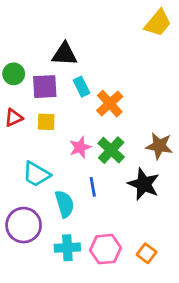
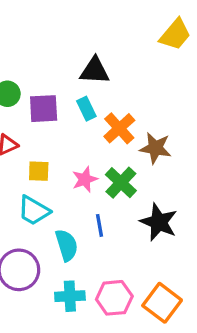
black triangle: (65, 54) -> (95, 71), moved
yellow square: (46, 122) -> (39, 171), moved
brown star: (159, 146) -> (155, 148), moved
orange square: (146, 253) -> (162, 303), size x1.6

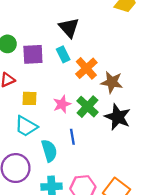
black triangle: (95, 71) -> (69, 28), turned 45
black star: (159, 222) -> (118, 117), moved

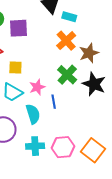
cyan rectangle: (63, 54) -> (69, 17), moved, turned -48
brown star: (112, 82) -> (89, 53), turned -30
pink star: (62, 104) -> (37, 87), moved

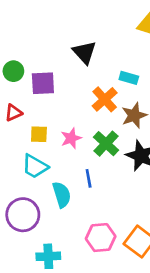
cyan rectangle: (69, 17) -> (129, 78), moved
pink star: (37, 87) -> (71, 138), moved
cyan cross: (35, 146) -> (48, 256), moved

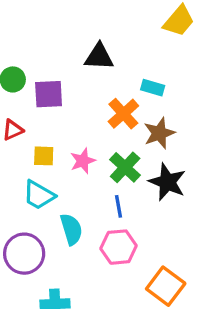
black triangle: (85, 52) -> (99, 57), turned -45
blue line: (89, 178) -> (119, 206), moved
pink hexagon: (101, 238) -> (119, 247), moved

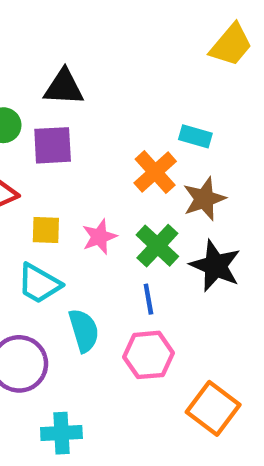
black triangle: (99, 57) -> (64, 87), moved

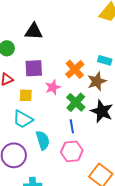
cyan rectangle: (195, 136) -> (105, 60), moved
purple square: (53, 145) -> (34, 68), moved
pink star: (99, 237) -> (53, 87), moved

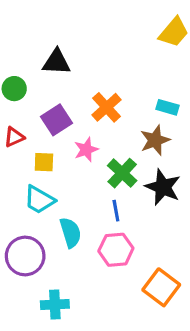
purple square: (34, 68) -> (56, 120), turned -30
orange cross: (75, 69) -> (107, 107), moved

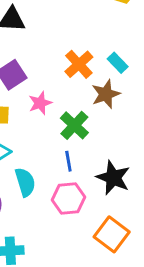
orange cross: (107, 107) -> (79, 64), moved
cyan rectangle: (168, 107) -> (118, 63), turned 30
black star: (163, 187) -> (113, 178), moved

